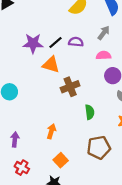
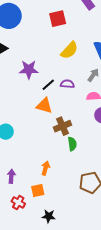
purple star: (33, 43) -> (29, 70), moved
green semicircle: (90, 112) -> (72, 144), moved
orange square: (61, 160) -> (38, 191), moved, turned 32

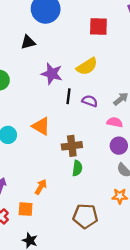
yellow semicircle: (69, 50) -> (87, 66), moved
black line: (48, 85) -> (69, 96), turned -56
orange triangle: (44, 106) -> (41, 126), moved

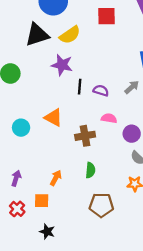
black triangle: (28, 42) -> (37, 35), size x1.6
yellow semicircle: (87, 66) -> (70, 35), moved
pink semicircle: (115, 122) -> (109, 118), moved
green semicircle: (77, 168) -> (90, 170), moved

